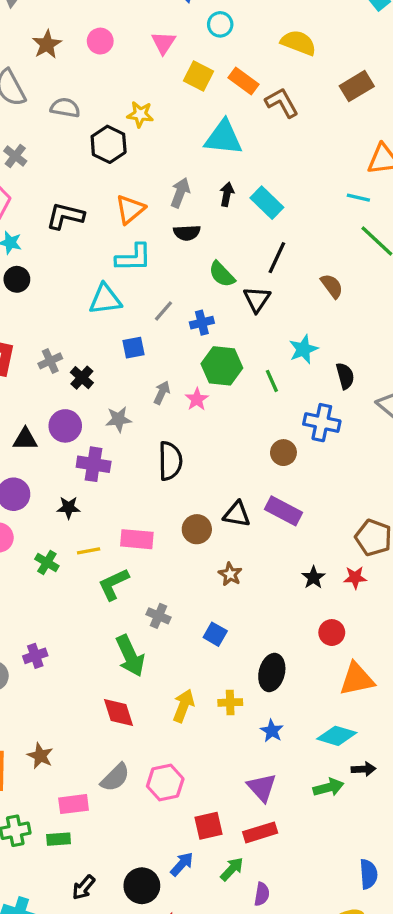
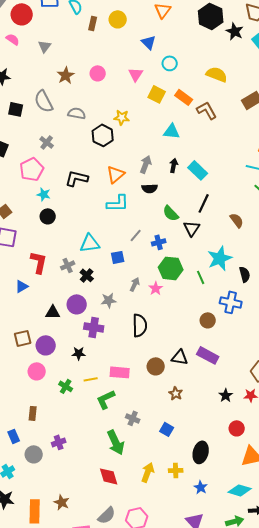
cyan triangle: (223, 138) -> (172, 131), size x0.7
cyan triangle: (105, 299) -> (90, 243), moved
cyan star: (303, 349) -> (220, 258), size x1.4

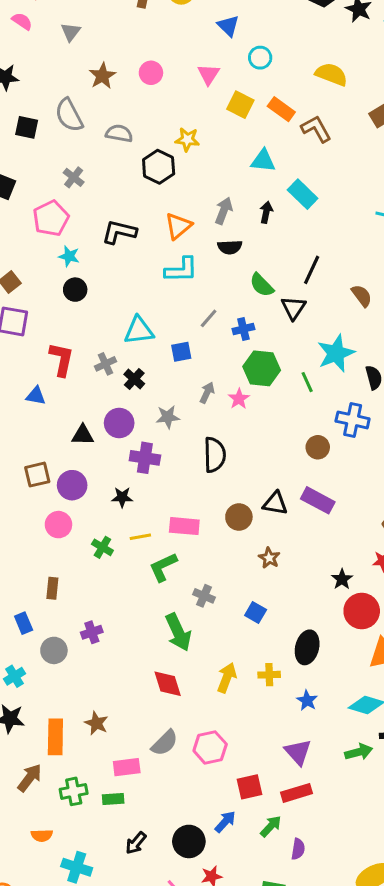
cyan rectangle: (198, 170) -> (303, 194), moved
blue triangle: (22, 286) -> (36, 396), turned 40
black star: (226, 395) -> (342, 579), moved
red circle: (237, 428) -> (362, 611), size x1.5

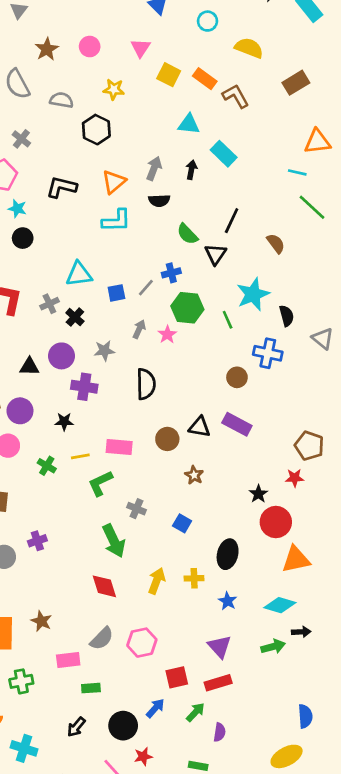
cyan circle: (260, 58) -> (207, 21), moved
yellow star: (187, 139) -> (114, 89), moved
gray line: (209, 318) -> (146, 288), moved
green rectangle: (113, 799) -> (91, 688), moved

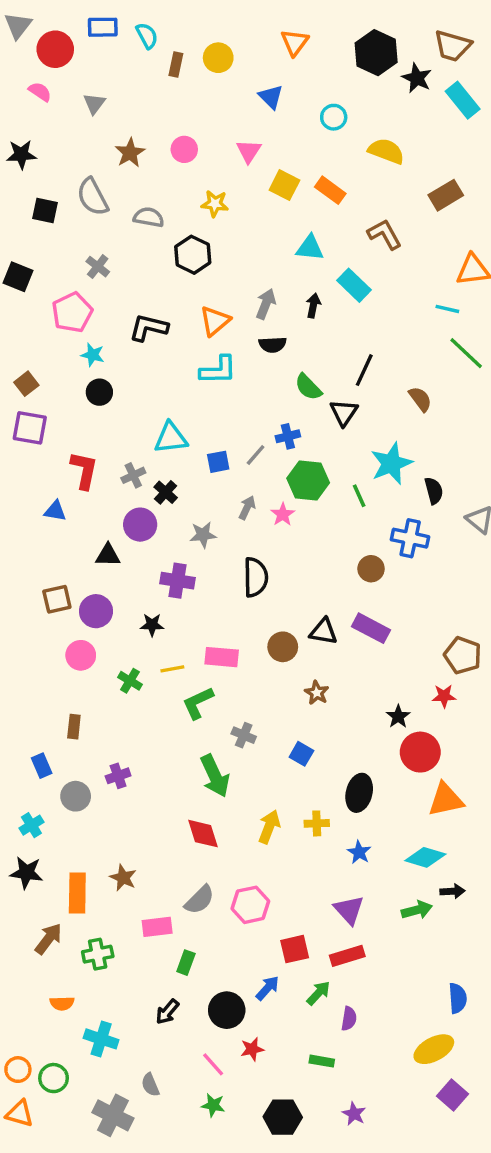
brown L-shape: (236, 96) -> (385, 234), moved
purple circle: (61, 356) -> (140, 525), moved
green rectangle: (91, 688) -> (186, 963), turned -66

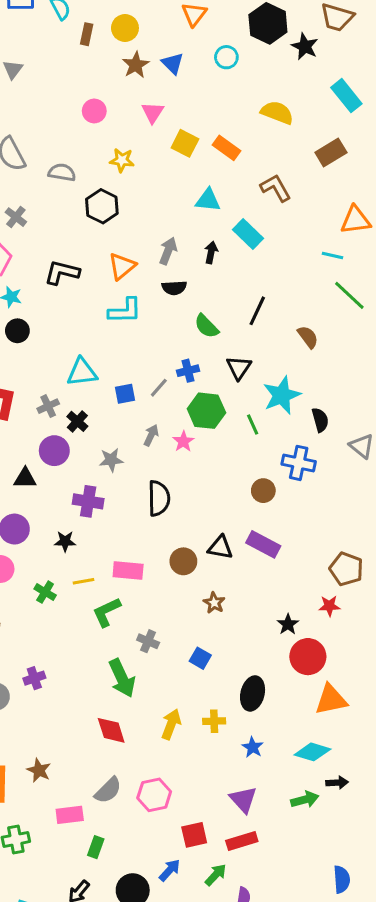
cyan rectangle: (463, 100) -> (346, 96), moved
cyan circle: (334, 117) -> (226, 57), moved
brown star: (130, 153) -> (136, 65), moved
black triangle: (344, 413) -> (239, 368), moved

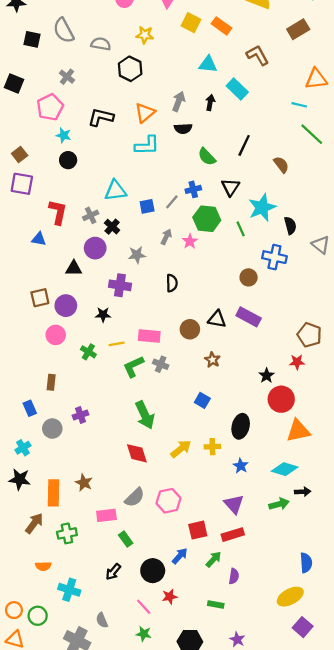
black semicircle: (159, 498) -> (172, 283), size x0.7
gray cross: (148, 641) -> (161, 364), moved
yellow arrow: (171, 724) -> (181, 449), turned 30
green rectangle: (96, 847) -> (126, 539), turned -56

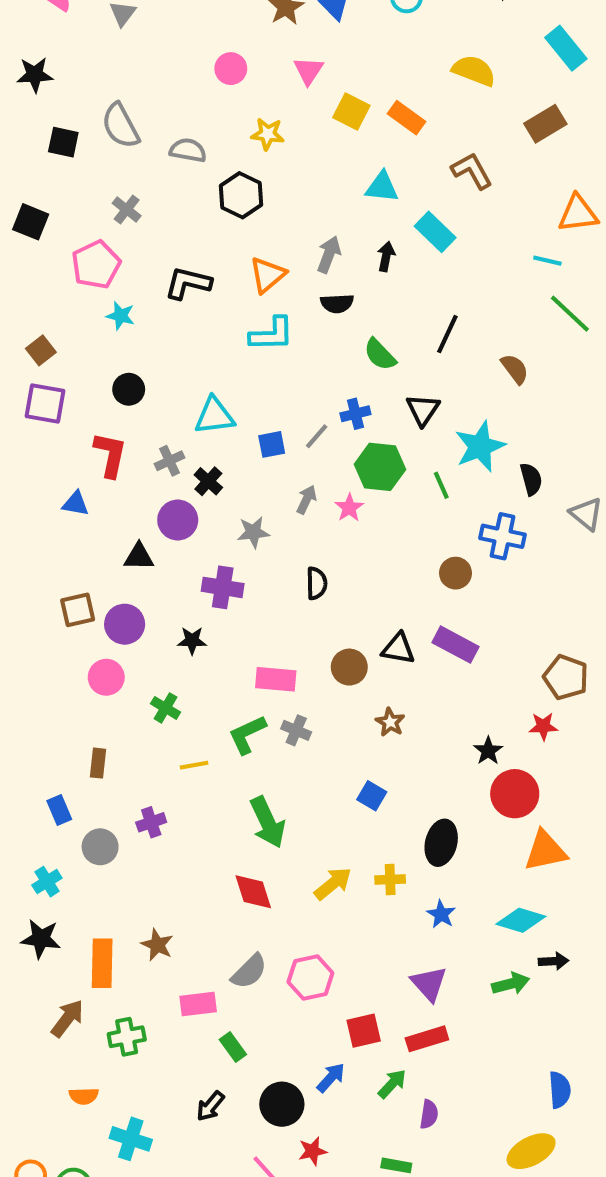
black circle: (68, 160) -> (129, 389), moved
yellow line: (117, 344) -> (194, 765), moved

